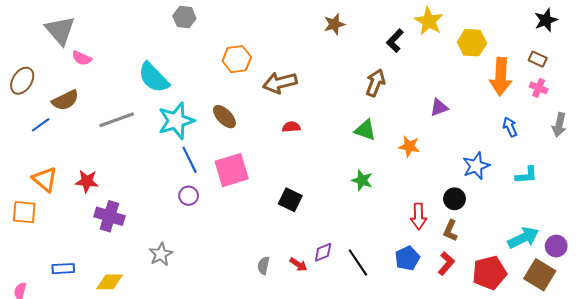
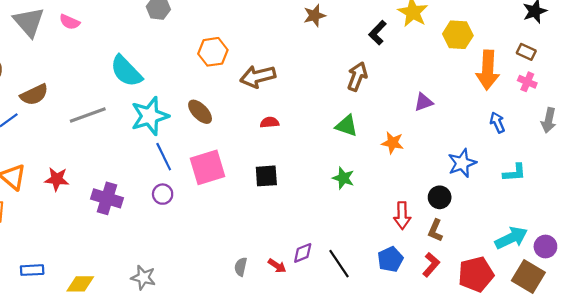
pink semicircle: (82, 58) -> (70, 22), moved
black square: (290, 200) -> (266, 176), moved, turned -30
purple cross: (109, 216) -> (107, 198), moved
gray star: (161, 254) -> (143, 278), moved, turned -30

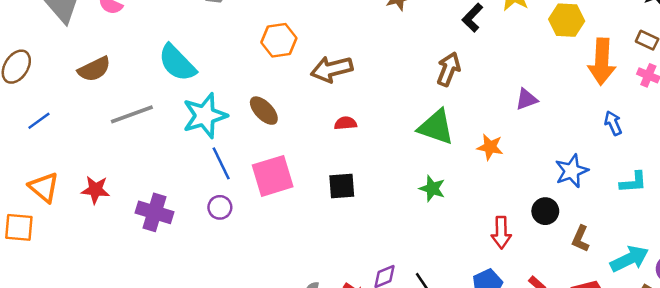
brown semicircle: (34, 95) -> (94, 69), moved
green triangle: (347, 126) -> (436, 127), size x1.4
brown L-shape: (435, 230) -> (580, 239), moved

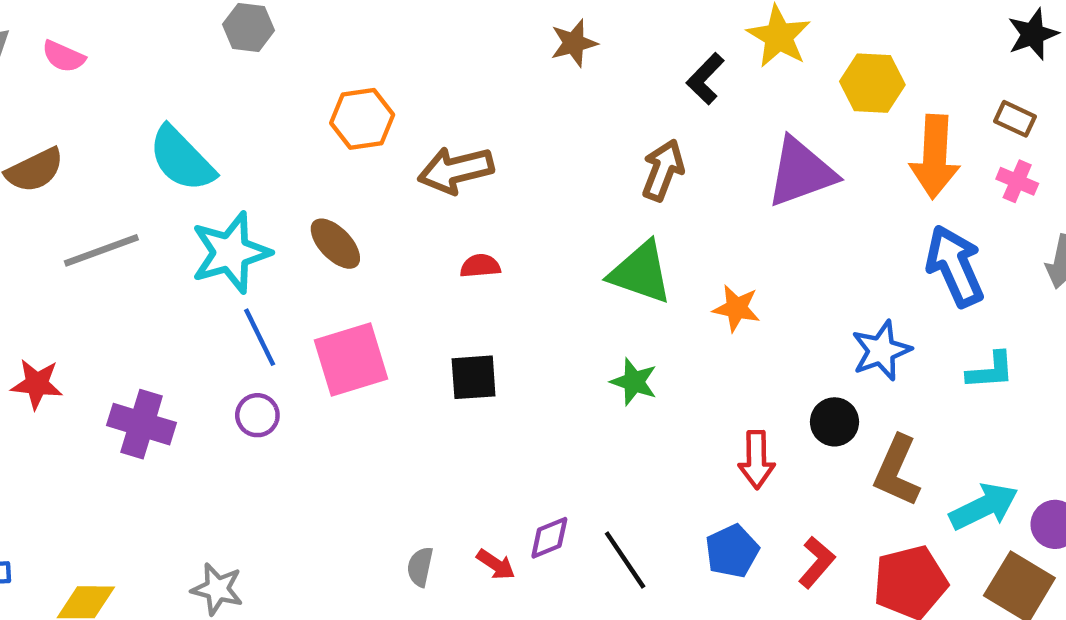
purple triangle: (526, 99) -> (801, 172), moved, size x1.8
blue arrow: (613, 123) -> (955, 266), size x1.8
brown L-shape: (580, 239) -> (897, 471), size x1.5

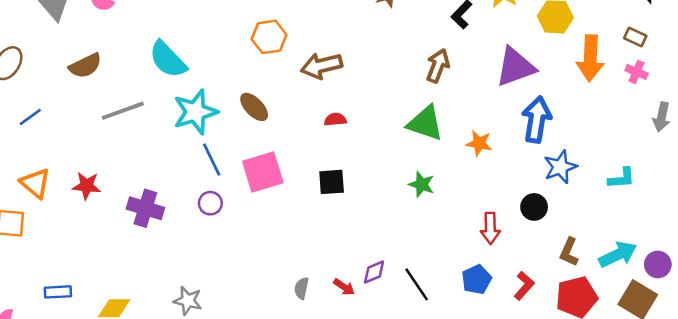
blue arrow: (955, 266) -> (537, 119), moved, turned 33
brown L-shape: (897, 471) -> (569, 252), moved, size x0.7

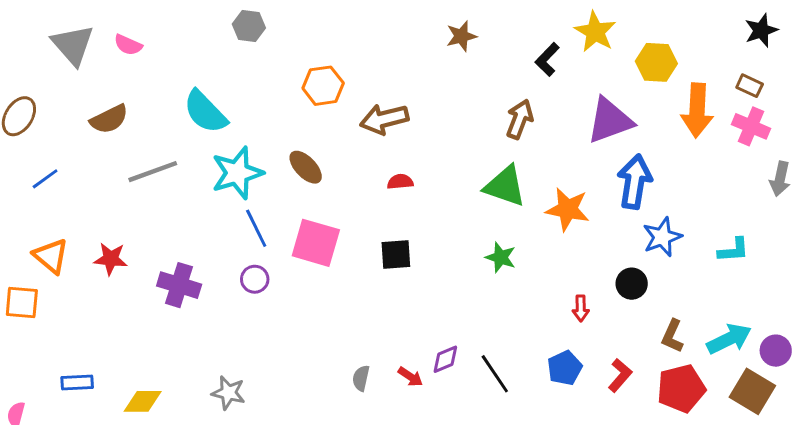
pink cross: (637, 72) -> (751, 126), size x1.4
orange star: (479, 143) -> (568, 209), size x1.4
pink square: (263, 172) -> (316, 243), turned 33
red arrow: (490, 228) -> (581, 308), size x0.7

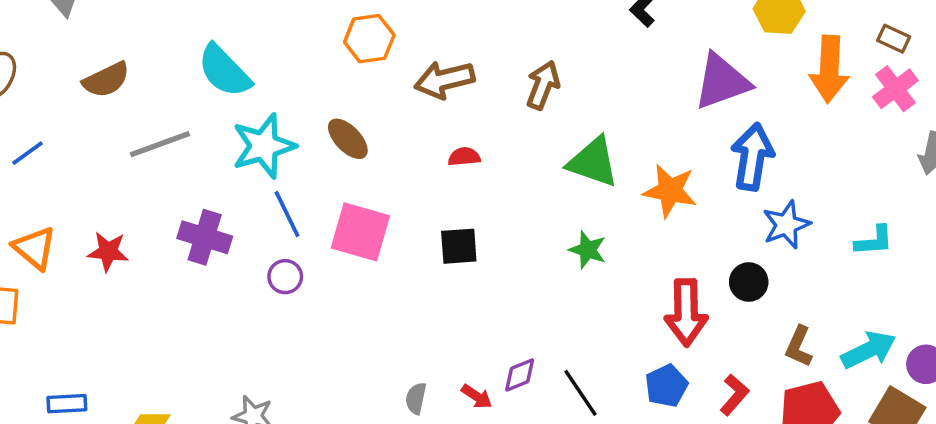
brown arrow: (520, 119) -> (543, 85), moved
pink cross: (751, 126) -> (895, 89), turned 30
purple cross: (179, 285) -> (205, 237), moved
red arrow: (581, 308) -> (686, 312), size x2.0

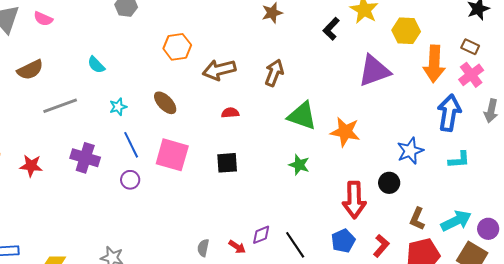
cyan semicircle: (224, 71) -> (96, 65), size x0.6
cyan star: (264, 146) -> (118, 107), size x0.5
blue arrow: (752, 157) -> (449, 113), moved

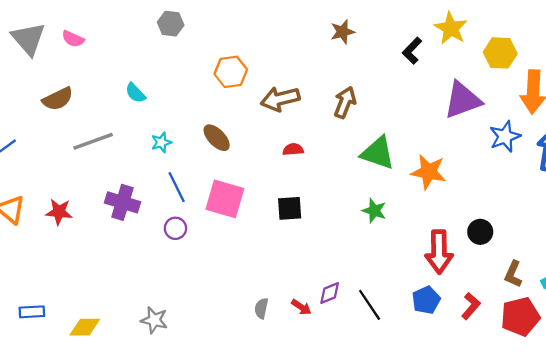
blue star: (410, 151) -> (505, 137), moved

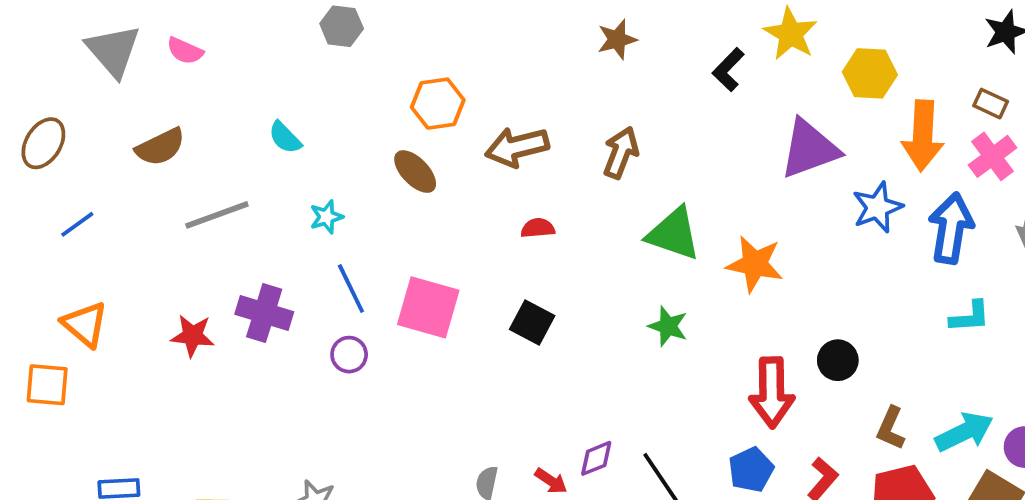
brown ellipse: (217, 138) -> (415, 172), moved
black square: (290, 208) -> (532, 322), turned 32
red star: (59, 212) -> (192, 336), moved

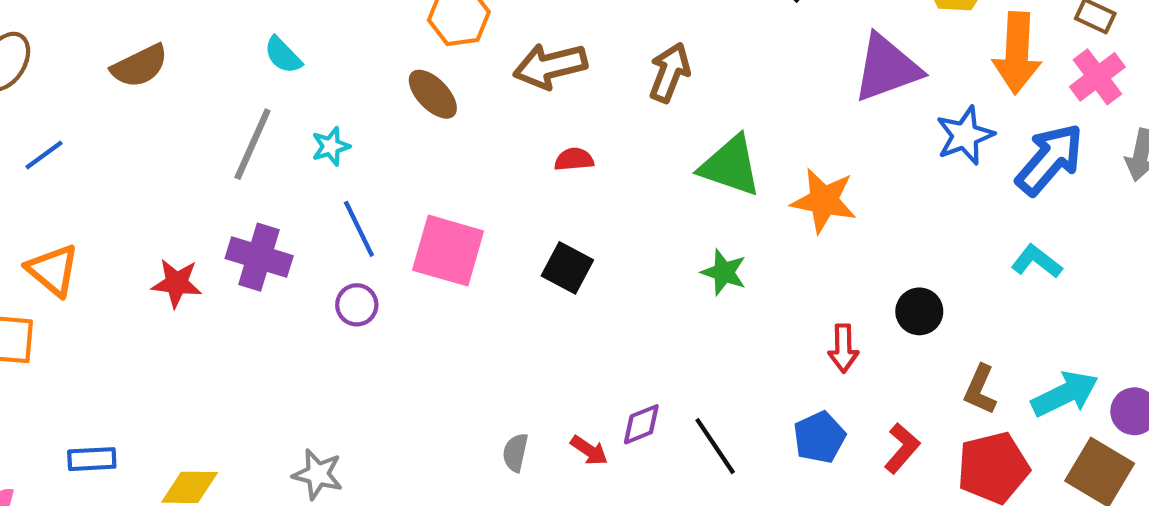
gray line: (217, 215) -> (253, 144), moved, turned -46
blue arrow: (951, 228) -> (1050, 159), turned 32
cyan L-shape: (970, 317) -> (1037, 261), moved, turned -138
red arrow: (772, 392) -> (843, 348), size x0.6

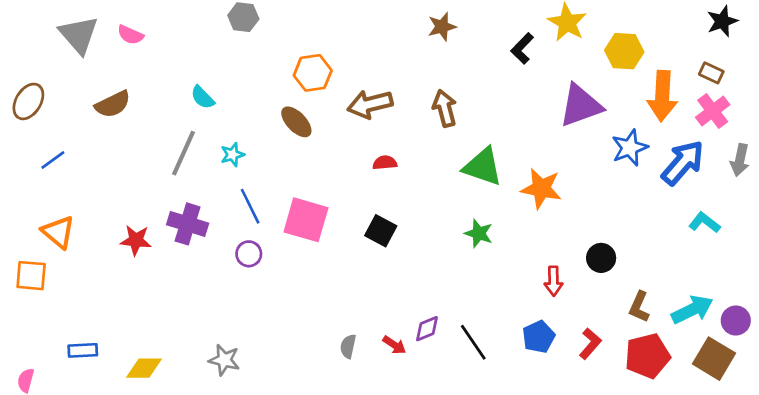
brown arrow: (670, 72) -> (445, 108), turned -36
cyan L-shape: (1037, 261) -> (704, 223), moved

